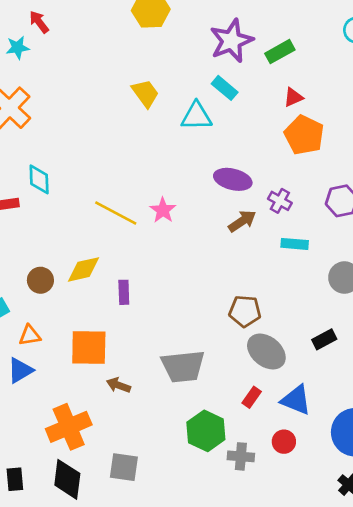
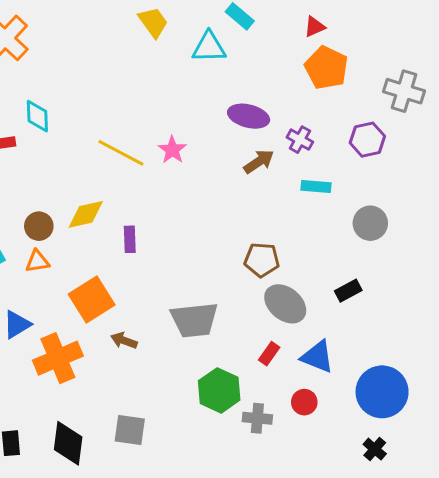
orange triangle: (30, 335) -> (37, 261), moved
orange square: (89, 347) -> (92, 299), turned -33
orange cross: (69, 427) -> (58, 358), moved

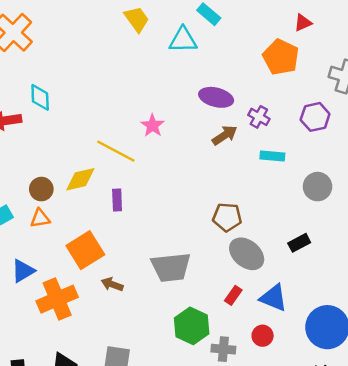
red triangle: (315, 27) -> (303, 23), moved
yellow line: (121, 153) -> (116, 151), moved

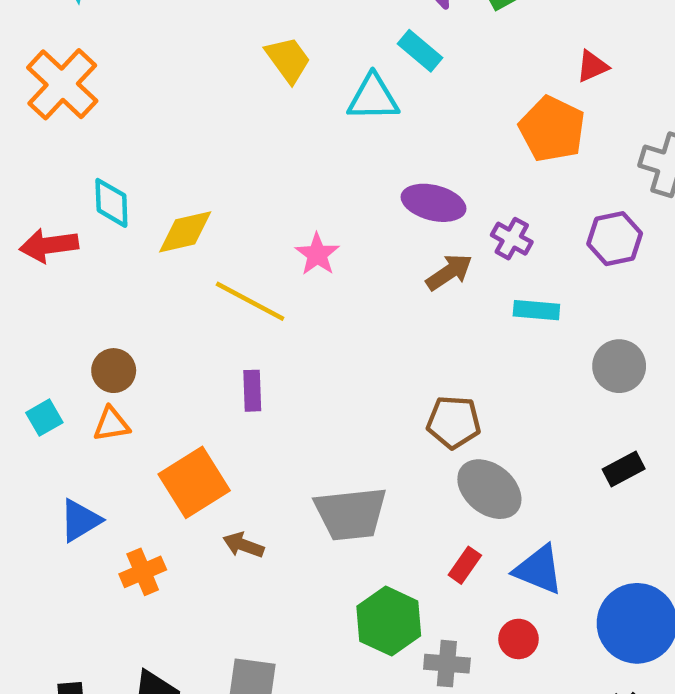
yellow diamond: (80, 179) -> (185, 232), moved
black rectangle: (299, 243) -> (624, 469), moved
orange cross: (57, 299) -> (143, 572), size x0.6

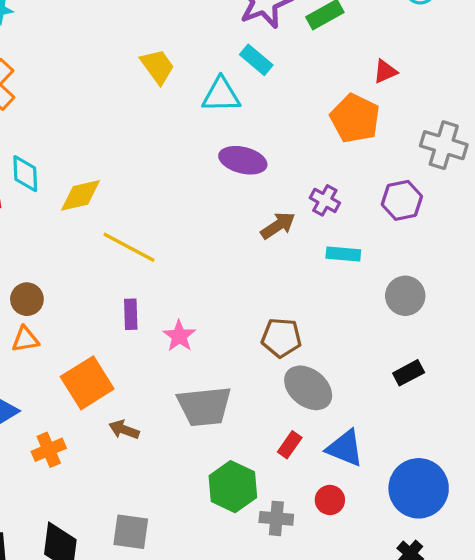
purple ellipse: (433, 203) -> (243, 160), moved
pink star: (317, 254) -> (179, 336), moved

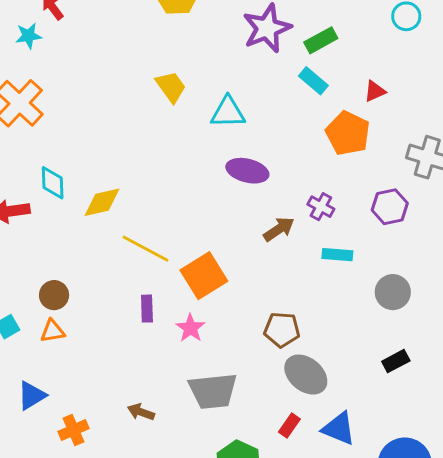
cyan rectangle: (256, 60) -> (313, 81), moved
orange square: (87, 383) -> (204, 276), moved

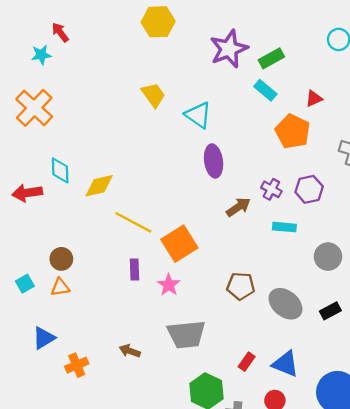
cyan triangle: (228, 112) -> (198, 115), turned 36
purple ellipse: (247, 171) -> (214, 161), turned 68
purple hexagon: (390, 207) -> (309, 189), moved
gray ellipse: (306, 375) -> (286, 304), moved

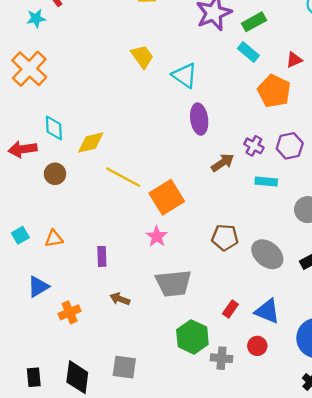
brown circle: (61, 259) -> (55, 174), moved
purple rectangle: (134, 270) -> (102, 256), moved

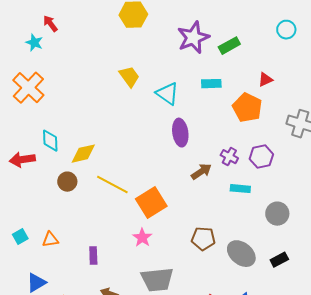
cyan star: (36, 18) -> (34, 43), turned 30
cyan rectangle: (248, 52) -> (211, 84), moved, turned -42
brown circle: (55, 174) -> (67, 182), moved

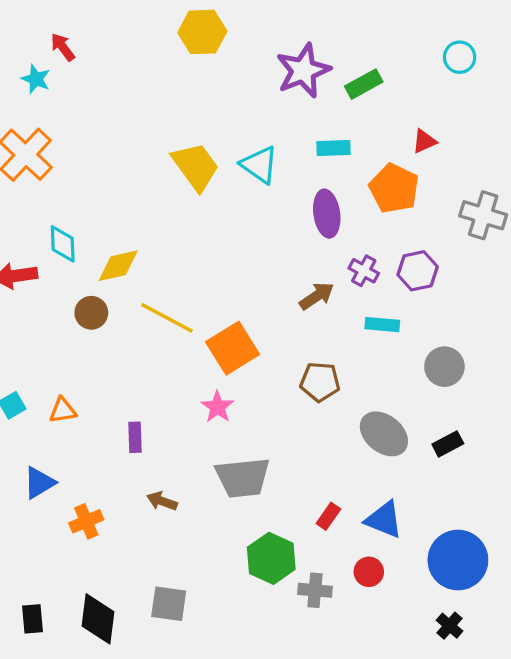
yellow trapezoid: (129, 77) -> (196, 166), moved, size x1.4
purple ellipse: (180, 133) -> (327, 214), moved
brown pentagon: (203, 239) -> (320, 382), moved

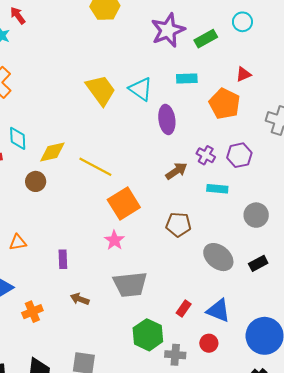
cyan circle: (460, 57) -> (242, 22), moved
purple ellipse: (327, 214) -> (167, 119), moved
yellow line: (167, 318) -> (95, 167), moved

